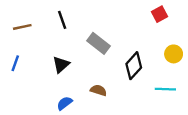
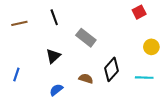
blue line: (15, 63) -> (16, 74), moved
black diamond: (134, 66) -> (112, 69), moved

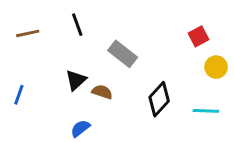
red square: (139, 12) -> (199, 36), moved
blue line: (16, 74) -> (19, 95), moved
brown semicircle: (86, 79) -> (102, 92), moved

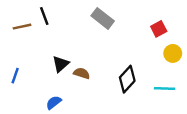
black line: (77, 25) -> (44, 16), moved
gray rectangle: (123, 54) -> (103, 18), moved
blue semicircle: (80, 128) -> (54, 102), moved

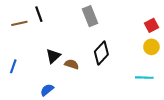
gray rectangle: (103, 18) -> (90, 16), turned 30
red square: (159, 29) -> (151, 25), moved
black diamond: (127, 79) -> (101, 53), moved

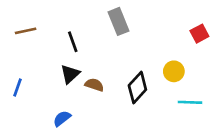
black line: (39, 14) -> (73, 42), moved
yellow circle: (151, 47) -> (174, 71), moved
black diamond: (101, 53) -> (137, 87), moved

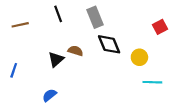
black line: (73, 42) -> (58, 14), moved
brown semicircle: (94, 85) -> (75, 51), moved
black diamond: (137, 87) -> (109, 44), moved, turned -65

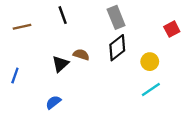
gray rectangle: (95, 17) -> (116, 17), moved
black diamond: (109, 44) -> (117, 48), turned 75
cyan line: (152, 82) -> (151, 89), moved, turned -36

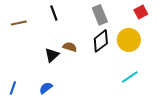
red square: (172, 29) -> (141, 12), moved
yellow circle: (150, 62) -> (129, 40), moved, size x1.5
blue line: (15, 76) -> (13, 88), moved

